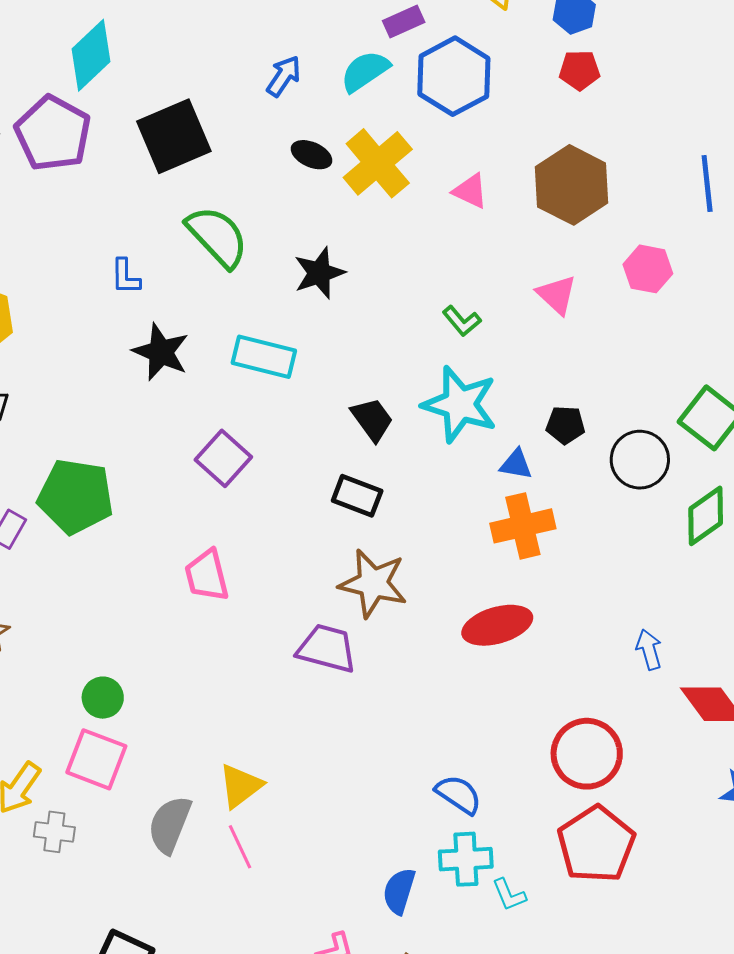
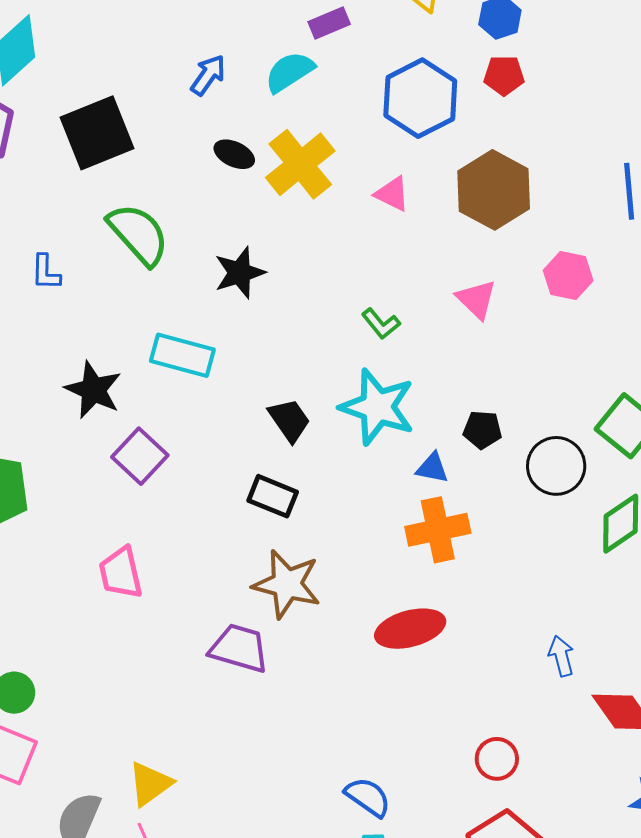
blue hexagon: (454, 76) -> (420, 98), moved
black star: (161, 352) -> (93, 390), moved
red circle: (587, 754) -> (497, 759), size x0.6

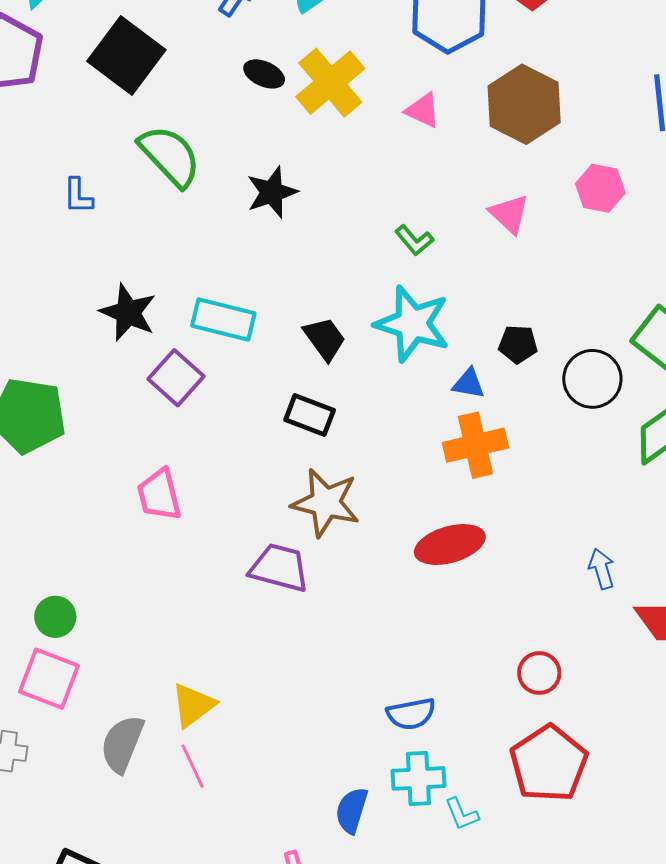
black square: (97, 133) -> (126, 56), turned -30
cyan rectangle: (182, 355) -> (223, 319), moved
blue semicircle: (368, 797) -> (411, 714), turned 135

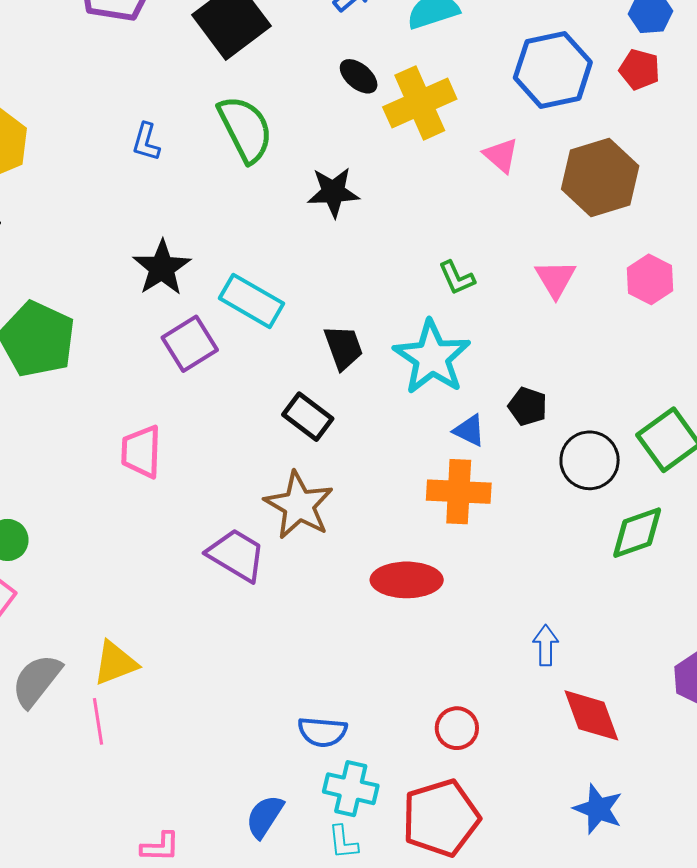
cyan cross: (418, 778) -> (351, 789), moved
blue semicircle: (352, 810) -> (265, 816), moved

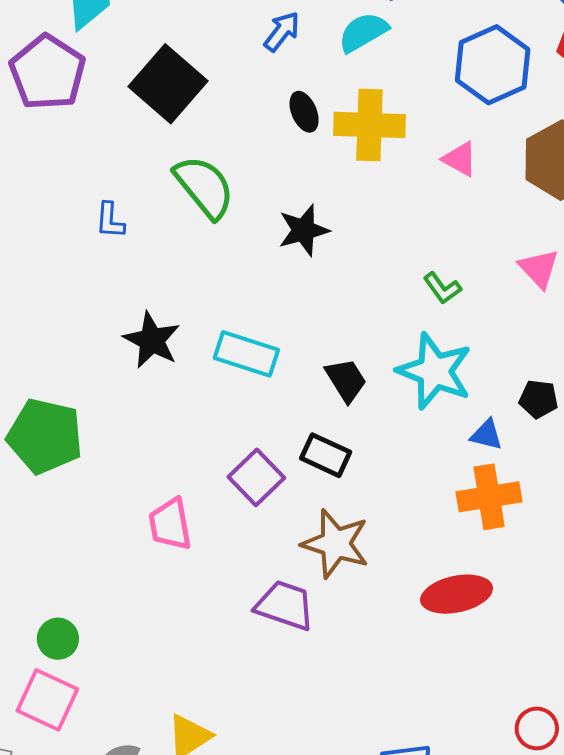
black ellipse: (359, 76) -> (304, 112), turned 39
yellow cross: (420, 103) -> (369, 125), turned 38
purple square: (190, 344) -> (256, 477), moved

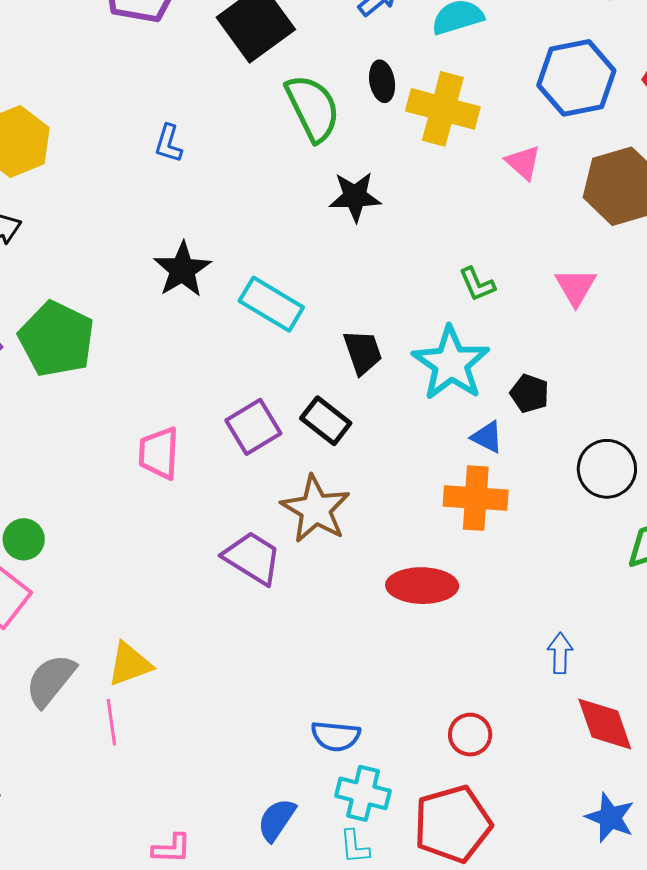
green semicircle: (204, 187) -> (313, 108), moved
black pentagon: (539, 399) -> (530, 393), moved

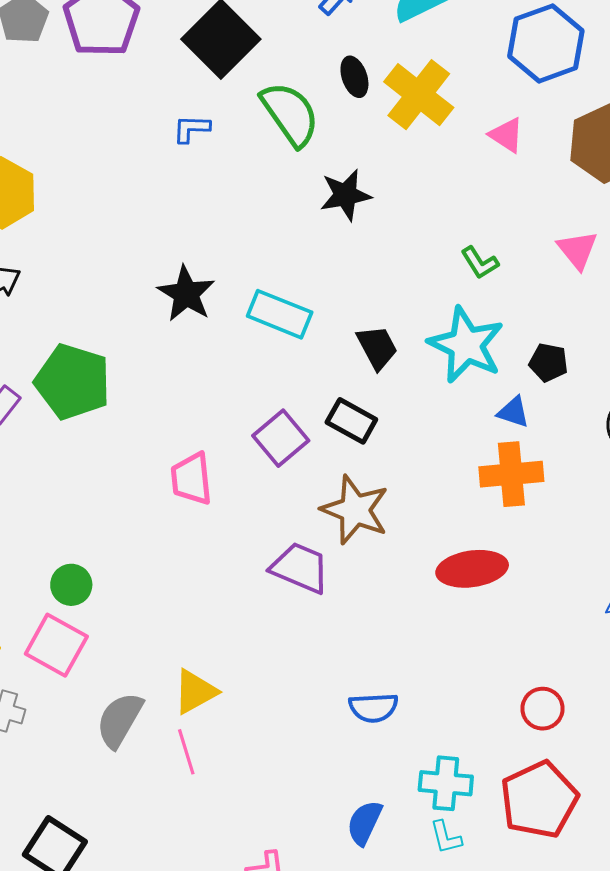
yellow cross: (443, 109) -> (419, 95), turned 32
blue L-shape: (168, 143) -> (191, 129), moved, turned 84
blue semicircle: (336, 736) -> (373, 708), moved

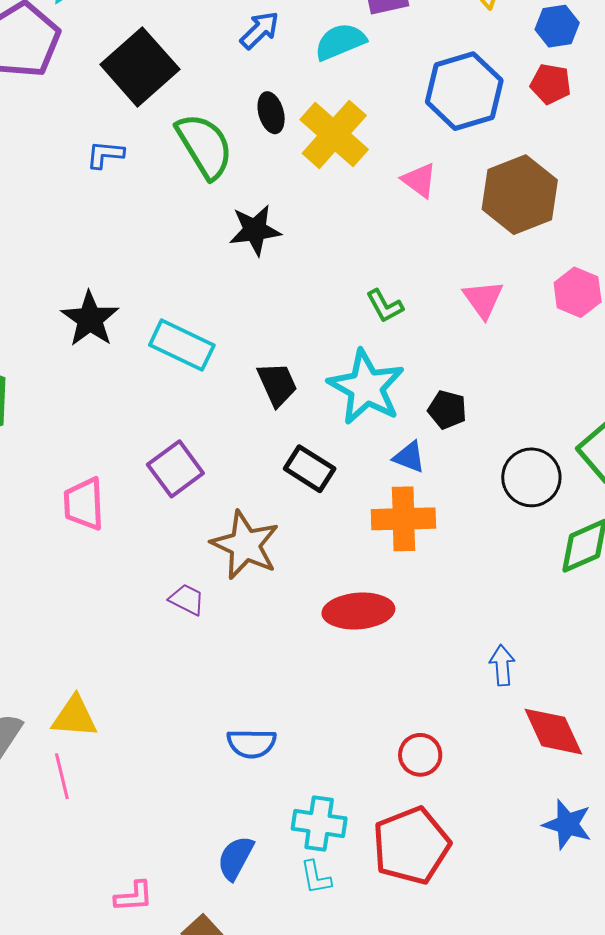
black rectangle: (351, 421) -> (310, 469), moved
purple trapezoid: (300, 568) -> (187, 599), size x0.6
yellow triangle: (195, 692) -> (75, 717), turned 30

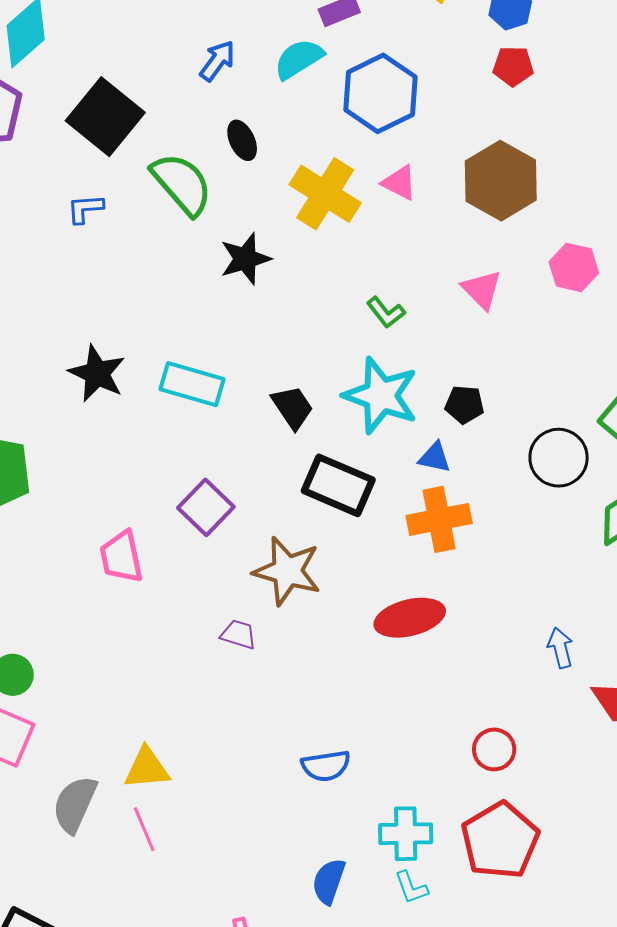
blue hexagon: (464, 91) -> (380, 93), moved
yellow cross: (334, 134) -> (325, 194), moved
black rectangle: (310, 469) -> (338, 485), size x1.4

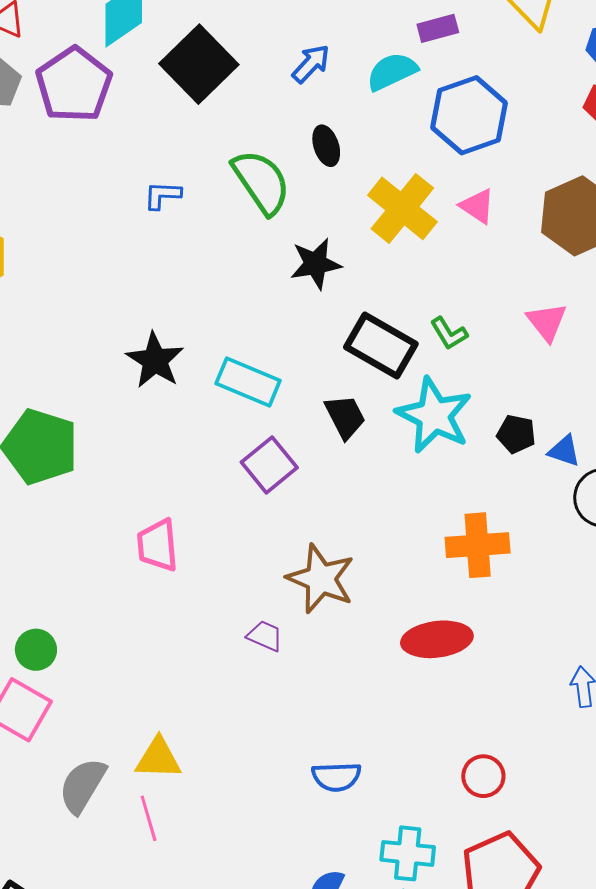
black square: (105, 117) -> (199, 64), moved
blue triangle: (435, 458) -> (564, 451), moved
black rectangle: (338, 485) -> (381, 346), moved
purple square: (206, 507) -> (269, 465), moved
red circle: (494, 749) -> (483, 776), moved

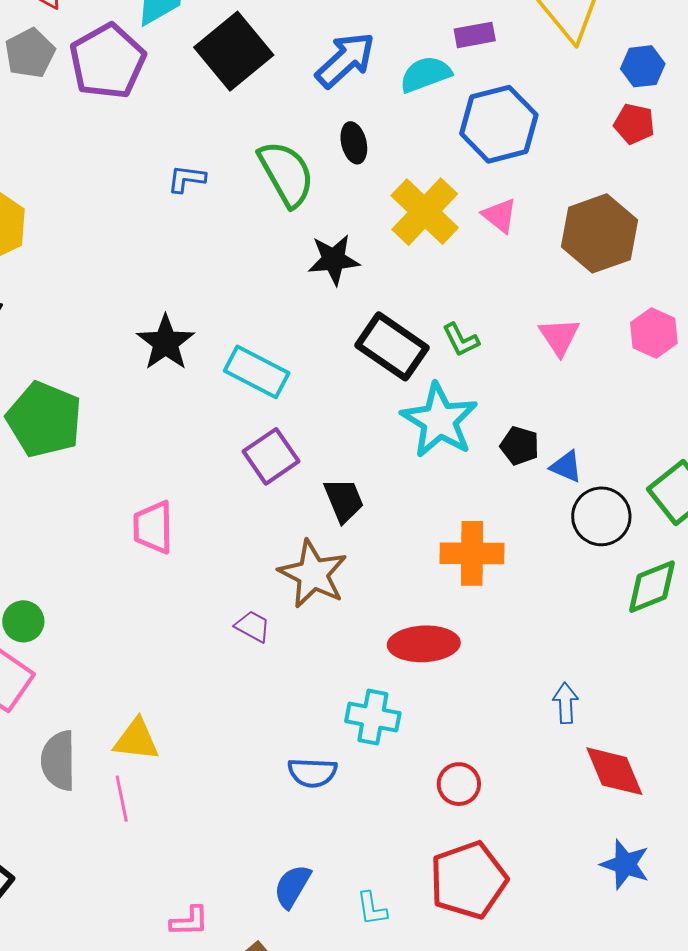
blue arrow: (311, 64) -> (345, 60), size x1.5
black trapezoid: (345, 417) -> (344, 500), moved
gray semicircle: (82, 786) -> (58, 761), turned -36
cyan cross: (408, 853) -> (373, 717), moved

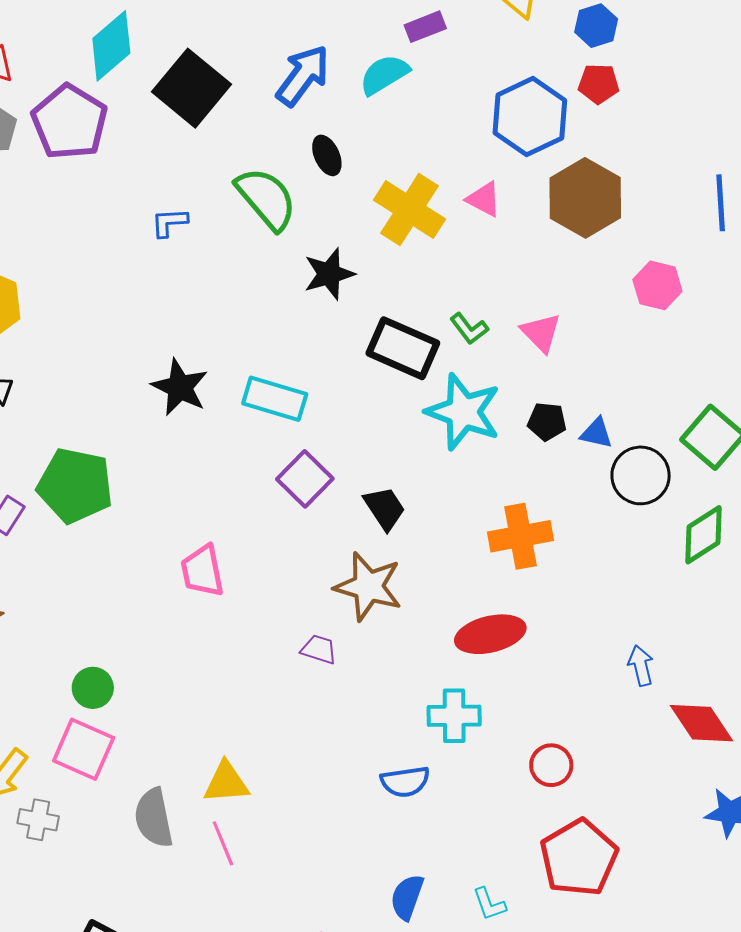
blue hexagon: (499, 124) -> (530, 117), moved
pink triangle: (559, 337) -> (541, 333), moved

